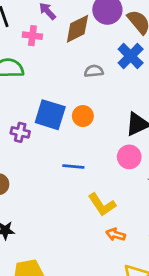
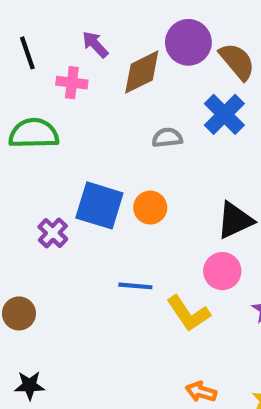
purple cross: (20, 132) -> (53, 233), turned 30
yellow L-shape: (102, 205) -> (188, 313), moved

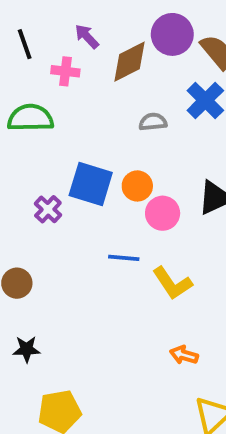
pink circle: (222, 271) -> (163, 213), moved

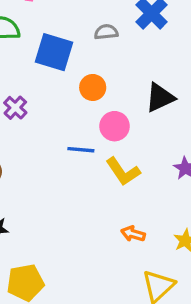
blue square: (91, 184) -> (54, 52), moved
pink circle: (163, 213) -> (115, 126), moved

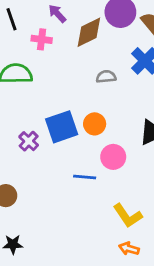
blue square: (54, 52) -> (62, 127), moved, turned -36
yellow L-shape: (123, 172) -> (128, 216), moved

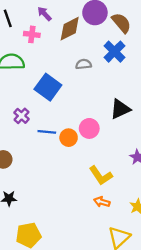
orange circle: (95, 124) -> (69, 138), moved
blue square: (62, 127) -> (48, 87), moved, turned -35
blue line: (85, 177) -> (47, 132), moved

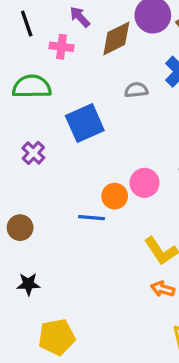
blue square: (48, 87) -> (85, 123), turned 30
purple cross: (22, 116) -> (33, 153), moved
blue line: (47, 132) -> (91, 218), moved

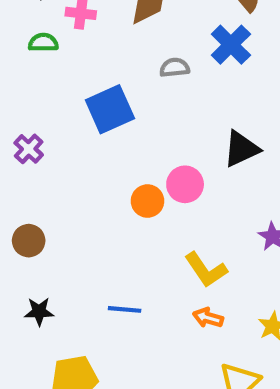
green semicircle: (32, 87) -> (43, 43), moved, size x0.6
purple cross: (33, 153) -> (29, 149), moved
blue line: (91, 218) -> (125, 309), moved

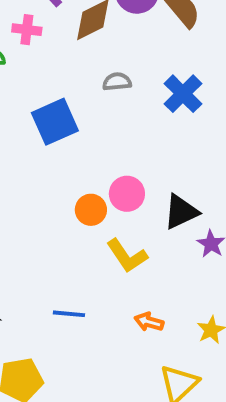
blue cross: (231, 45) -> (183, 94), moved
black triangle: (241, 149) -> (181, 212), moved
yellow L-shape: (206, 270) -> (127, 256), moved

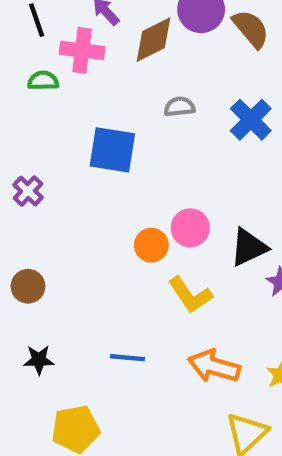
pink cross: (27, 30) -> (82, 50), size x1.4
blue square: (55, 122) -> (112, 150), turned 33
orange arrow: (149, 322) -> (214, 366), size x1.6

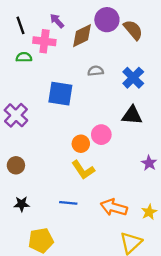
purple cross: (28, 191) -> (16, 115), size x1.5
black triangle: (249, 247) -> (132, 115), moved, turned 30
yellow L-shape: (190, 295) -> (83, 170), moved

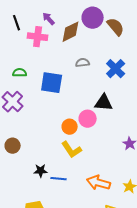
green semicircle: (24, 57) -> (20, 73), moved
black triangle: (132, 115) -> (104, 103), moved
black star: (22, 204) -> (41, 171), moved

